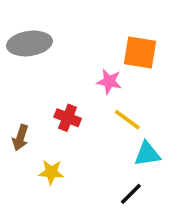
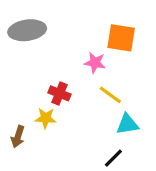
brown arrow: (20, 138) -> (18, 137), moved
yellow star: (51, 172) -> (46, 118), moved

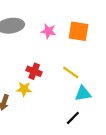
pink star: (95, 63) -> (48, 31), moved

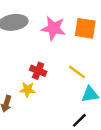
pink star: (48, 31) -> (53, 28), size x1.5

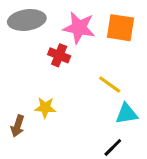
red cross: (38, 71) -> (59, 55), moved

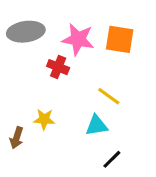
cyan triangle: (127, 114) -> (97, 125), moved

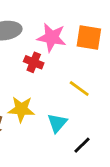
yellow star: (44, 119) -> (21, 109), size x1.4
cyan triangle: (97, 125) -> (57, 123), moved, turned -40

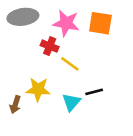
yellow line: (79, 89) -> (70, 64), moved
black line: (82, 145) -> (94, 92), moved, turned 30

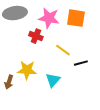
yellow line: (70, 64) -> (63, 50), moved
black line: (94, 92) -> (81, 63), moved

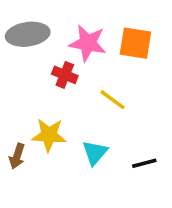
black line: (81, 63) -> (144, 163), moved

